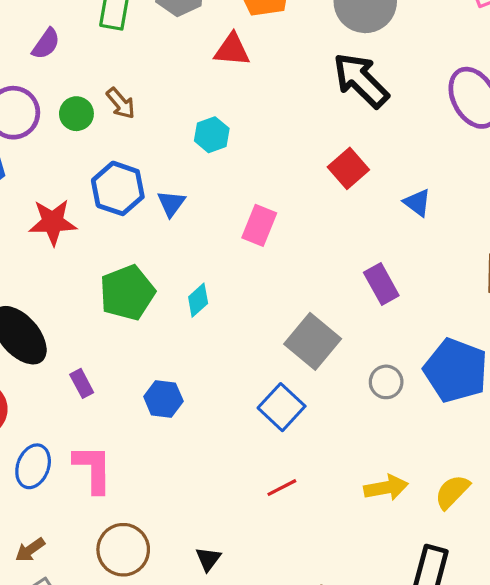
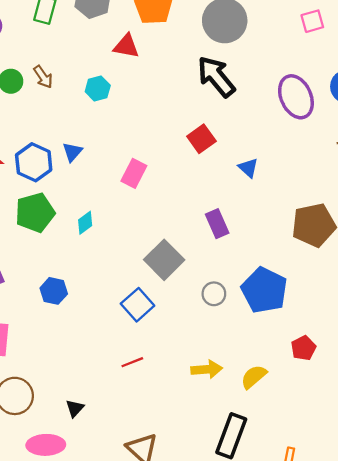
cyan hexagon: (212, 135) -> (98, 89), moved
blue hexagon: (118, 188) -> (34, 162), moved

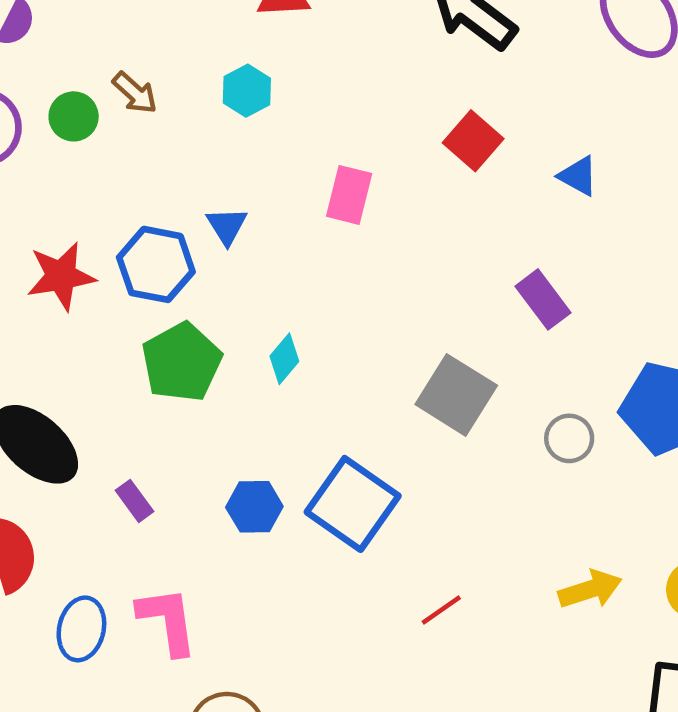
pink rectangle: (134, 173) -> (349, 195), moved
blue square: (138, 305) -> (353, 504), moved, size x1.4

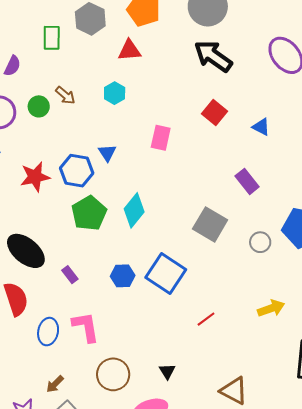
cyan diamond: (284, 359) -> (134, 210), size x1.6

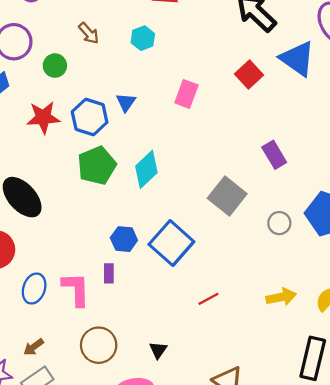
green circle: (39, 106) -> (55, 66), moved
blue triangle: (261, 127) -> (297, 59), moved, size x1.8
purple rectangle: (70, 275) -> (109, 273), moved, turned 30

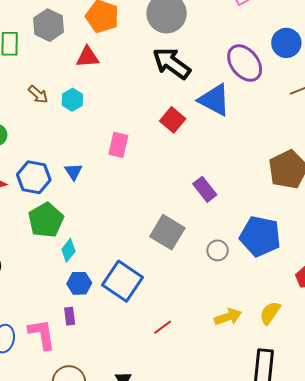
brown arrow: (89, 33) -> (38, 94), moved
blue triangle: (126, 102) -> (73, 172), moved
cyan diamond: (146, 169) -> (68, 250), moved, size x0.7

